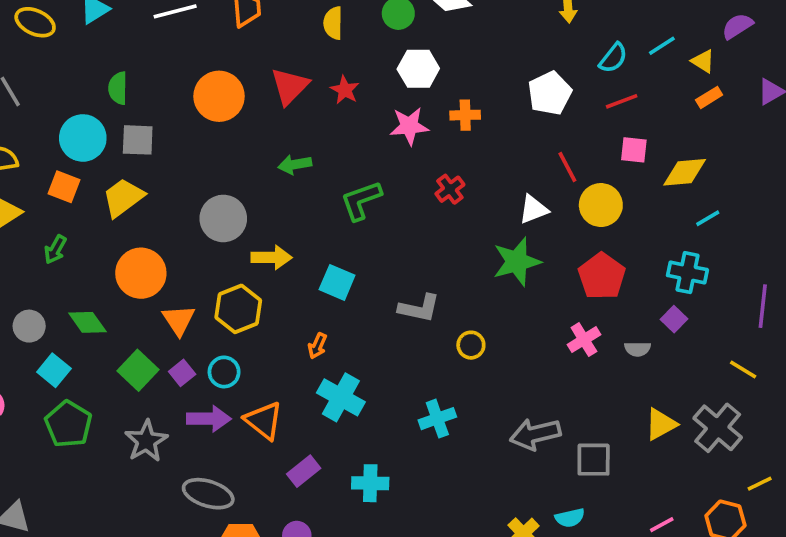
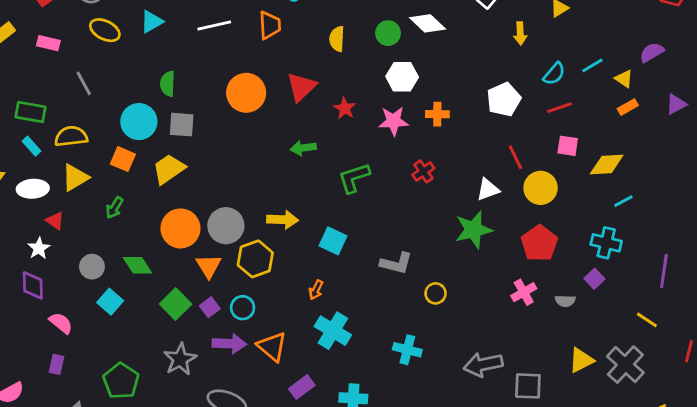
red star: (345, 90) -> (345, 108), moved
gray circle: (223, 218) -> (226, 226), moved
cyan cross: (437, 419) -> (407, 350), turned 32
green pentagon: (68, 424) -> (121, 381), moved

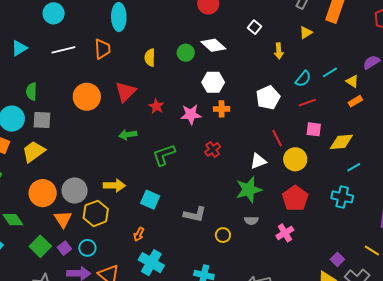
white hexagon: (402, 77) -> (213, 82), moved
purple square: (594, 279) -> (337, 259), moved
gray semicircle: (565, 301) -> (251, 221), moved

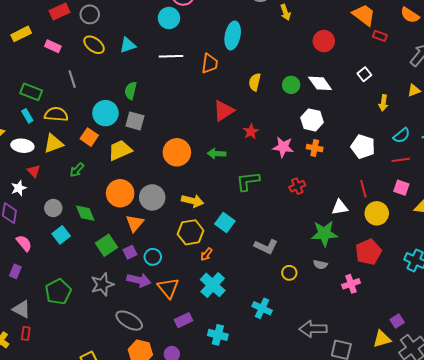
orange circle: (87, 97) -> (177, 152), moved
white pentagon: (268, 98) -> (363, 147), turned 30
yellow hexagon: (96, 213) -> (191, 232), moved

